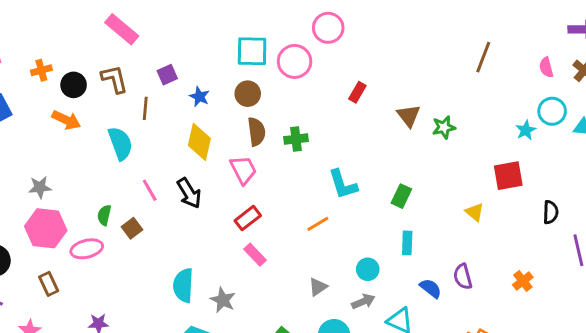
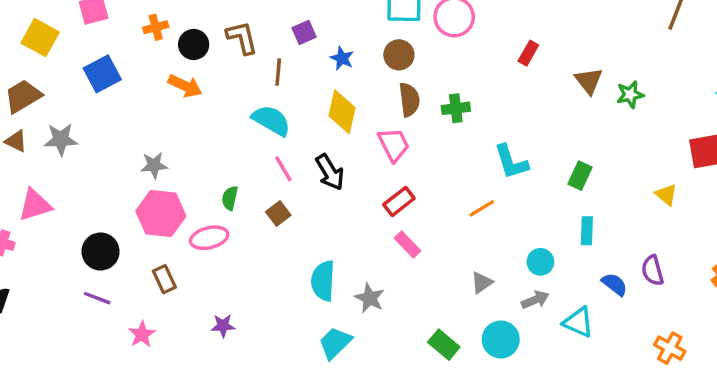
cyan semicircle: (120, 143) -> (271, 120), moved, turned -40
brown square: (132, 228) -> (278, 214), moved

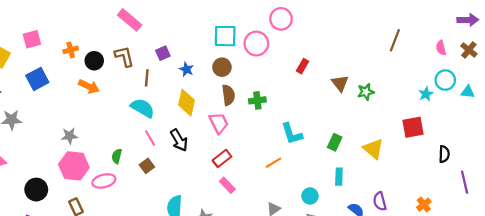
yellow triangle: (666, 195) -> (373, 149), moved, size x1.5

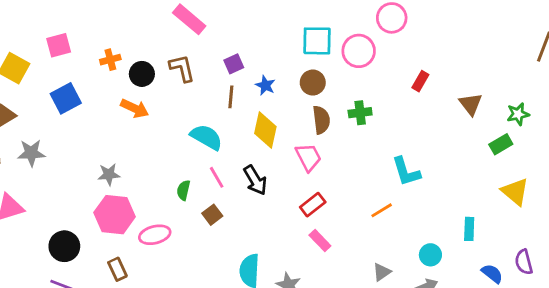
brown line: (147, 78) -> (231, 97), moved
green star: (366, 92) -> (518, 114), moved
green cross: (257, 100) -> (360, 113), moved
green rectangle: (335, 142) -> (501, 144), moved, turned 35
green semicircle: (117, 156) -> (183, 190), moved

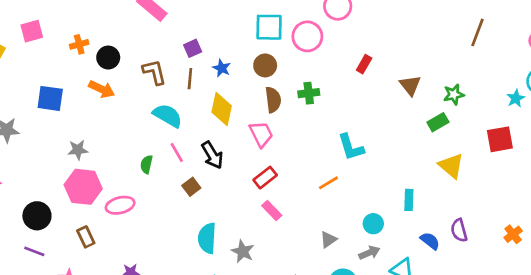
brown L-shape: (182, 68) -> (154, 72), moved
blue square: (66, 98) -> (50, 98), moved, turned 36
brown square: (212, 215) -> (191, 187), moved

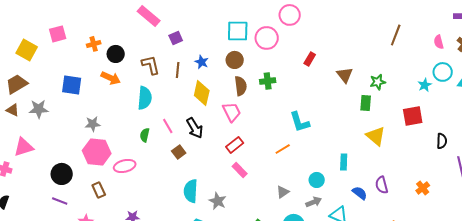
purple square: (193, 48) -> (176, 38), moved
cyan semicircle: (168, 116) -> (145, 98), moved, turned 65
green rectangle: (438, 122) -> (366, 103), turned -56

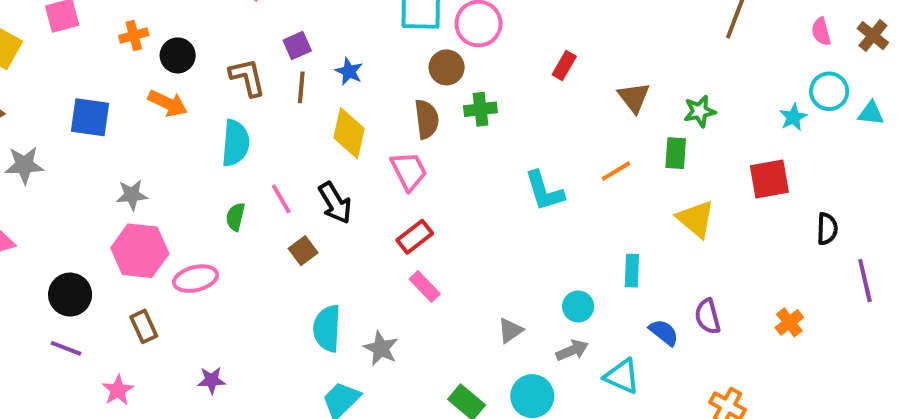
purple square: (176, 38) -> (297, 45), moved
brown circle: (235, 60) -> (447, 67), moved
orange line: (283, 149) -> (616, 171), moved

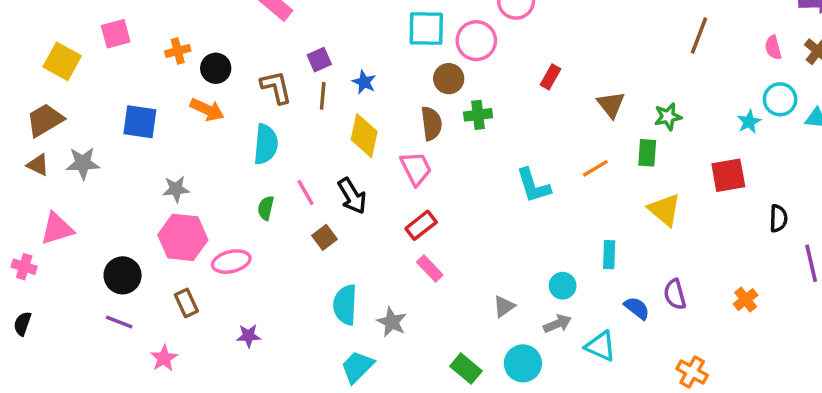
purple star: (212, 380) -> (249, 336), moved

